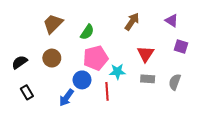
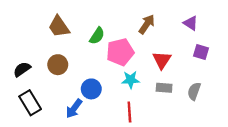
brown trapezoid: (53, 24) -> (59, 27), turned -80
pink pentagon: (96, 58) -> (120, 52), moved
red line: (107, 91) -> (129, 112), moved
black rectangle: (27, 92) -> (30, 103), size x1.5

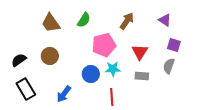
green semicircle: (97, 36) -> (84, 20), moved
blue circle: (91, 89) -> (91, 74), moved
gray semicircle: (194, 91) -> (169, 66), moved

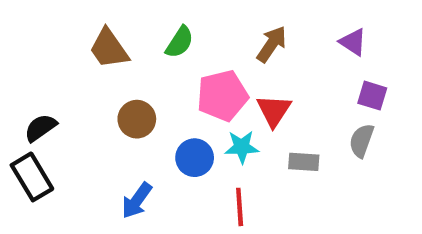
red triangle: (140, 52) -> (274, 111), moved
brown circle: (50, 56) -> (137, 119), moved
black rectangle: (26, 89) -> (32, 177), moved

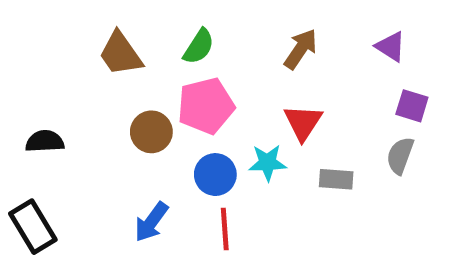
pink pentagon: (222, 96) -> (206, 106), moved
black semicircle: (40, 128) -> (45, 141), turned 32
black rectangle: (32, 177) -> (33, 227), moved
red line: (240, 207) -> (225, 229), moved

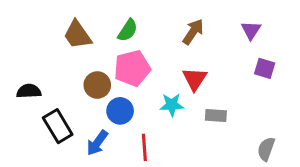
purple triangle: (391, 47) -> (251, 30), turned 30
gray semicircle: (400, 156) -> (266, 149), moved
blue circle: (215, 175) -> (120, 111), moved
black rectangle: (33, 227) -> (58, 126), moved

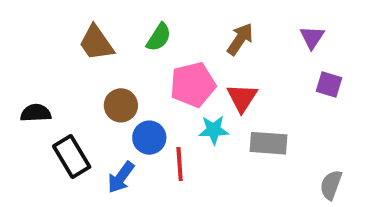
pink pentagon: (132, 68) -> (193, 85), moved
gray rectangle: (216, 115) -> (268, 143), size x1.4
red line: (144, 147) -> (180, 164), moved

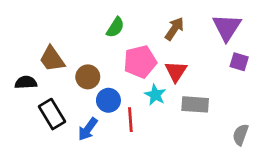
purple triangle: (312, 37) -> (227, 27), size x1.6
brown trapezoid: (96, 43) -> (52, 59), moved
cyan star: (214, 130) -> (155, 95), turned 30

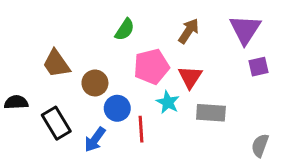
purple square: (239, 62) -> (259, 67), turned -30
black semicircle: (26, 82) -> (16, 102), moved

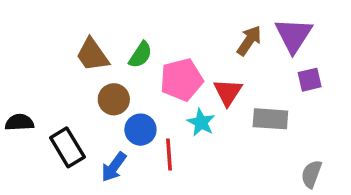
green semicircle: (125, 29) -> (140, 55), moved
brown arrow: (189, 31) -> (249, 41), moved
brown trapezoid: (56, 64) -> (92, 55), moved
gray rectangle: (211, 113) -> (270, 119), moved

